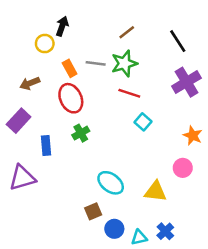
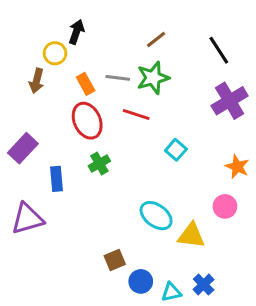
brown arrow: (30, 83) -> (37, 81), moved, turned -54
red line: (129, 93) -> (136, 115), moved
cyan ellipse: (111, 183) -> (156, 216), moved

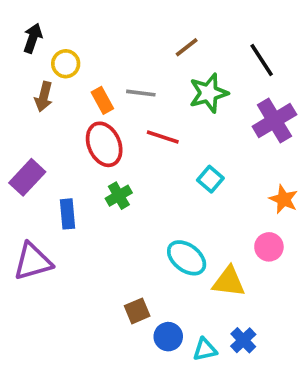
black arrow: (76, 32) -> (33, 38), moved
green star: (153, 78) -> (209, 93), moved

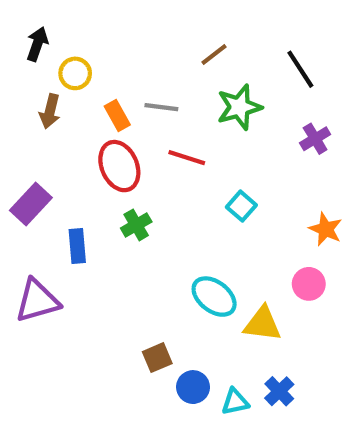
purple cross: (274, 121) -> (315, 139), size x0.6

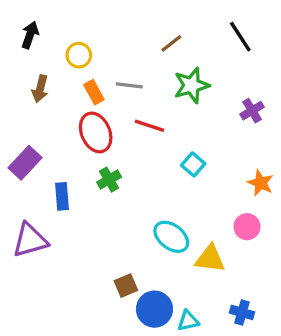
black line: (300, 69) -> (240, 37), moved
yellow circle: (75, 73) -> (79, 55), moved
blue circle: (193, 387) -> (154, 309), size x1.4
blue cross: (279, 391) -> (242, 312), moved, turned -30

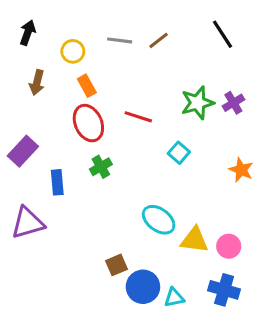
gray line: (129, 85) -> (120, 40), moved
green star: (191, 85) -> (198, 103), moved
pink circle: (247, 227) -> (229, 246), moved
blue cross: (242, 312) -> (224, 290), size x1.4

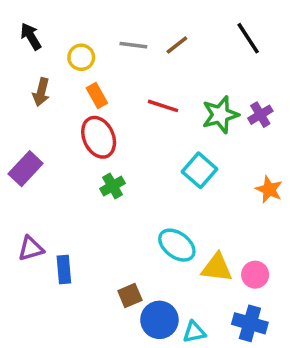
black arrow: (28, 33) -> (31, 36), turned -50
red line: (138, 117) -> (163, 106), moved
cyan square: (179, 153) -> (199, 170), size x1.4
blue rectangle: (57, 182) -> (64, 269), moved
purple triangle: (28, 223) -> (31, 249), size x0.7

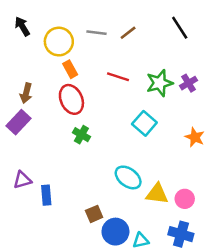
yellow circle: (81, 57) -> (59, 42), size x1.5
brown arrow: (41, 92) -> (26, 93), moved
green cross: (113, 186) -> (81, 135), turned -30

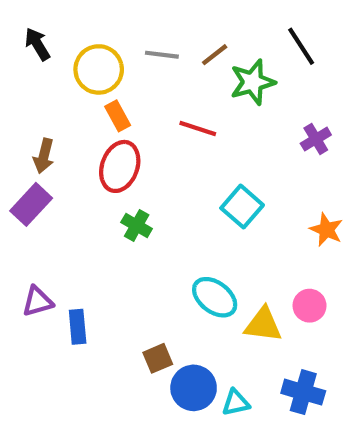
green star: (160, 83) -> (253, 82), moved
red ellipse: (71, 99) -> (120, 166), turned 44
pink circle: (185, 199) -> (310, 306), moved

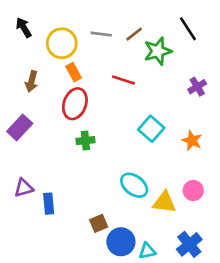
brown arrow: (44, 156) -> (32, 81), moved
green cross: (137, 226) -> (85, 141), turned -36
orange star: (326, 230) -> (192, 141), moved
blue cross: (303, 392) -> (189, 244), turned 35

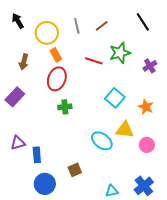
gray line: (101, 34) -> (77, 26), turned 70
green star: (158, 51) -> (120, 53), moved
yellow triangle: (164, 202) -> (125, 130), moved
blue circle: (121, 242) -> (45, 184), moved

